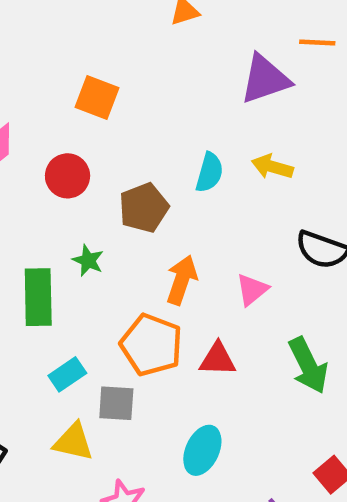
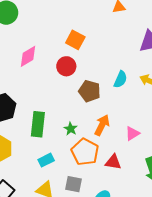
red circle: (68, 176) -> (66, 66), moved
brown pentagon: (144, 208) -> (90, 91), turned 30
green star: (88, 260) -> (71, 129), moved
gray square: (116, 403) -> (73, 184), moved

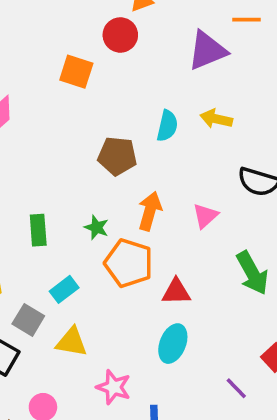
red circle: (66, 66) -> (120, 35), moved
green rectangle: (38, 124) -> (38, 230), size x0.7
red triangle: (113, 162) -> (176, 292), moved
gray square: (73, 184) -> (28, 320), moved, turned 30

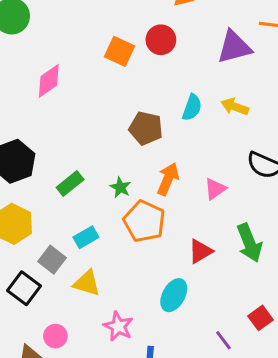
red circle: (120, 35) -> (161, 40), moved
green rectangle: (38, 230) -> (70, 184), turned 48
red triangle: (176, 292) -> (200, 251), moved, turned -36

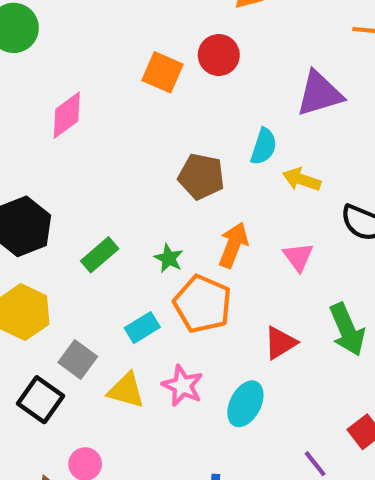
purple triangle: (234, 47) -> (320, 94), moved
yellow arrow: (235, 107) -> (302, 180), moved
pink triangle: (215, 189) -> (298, 257), turned -30
cyan rectangle: (86, 237) -> (142, 328), moved
pink star: (118, 326) -> (183, 386), moved

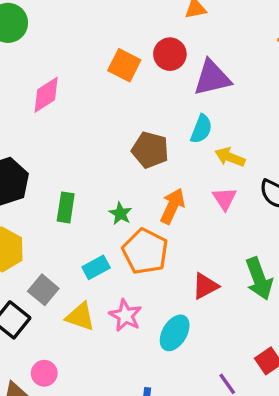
purple triangle: (320, 94) -> (212, 78), moved
green rectangle: (100, 255) -> (66, 207), turned -44
pink triangle: (298, 257) -> (225, 199), moved

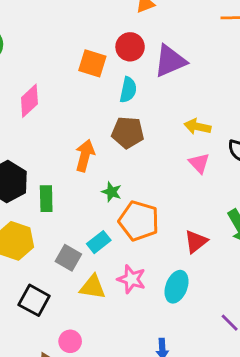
cyan semicircle: (201, 129) -> (128, 90), moved
orange arrow: (172, 206) -> (85, 156), moved
green rectangle: (66, 207) -> (46, 199), moved
gray square: (43, 290) -> (68, 258), moved

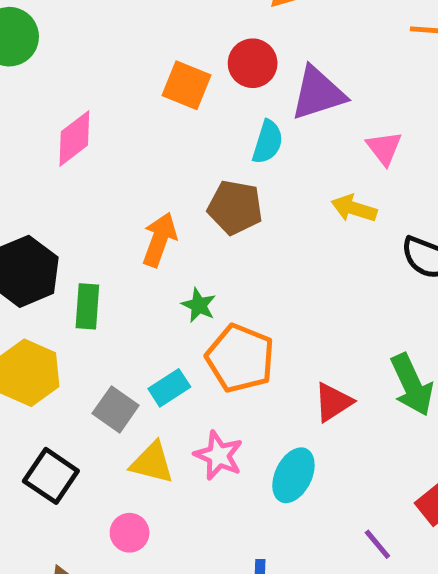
cyan semicircle: (128, 90) -> (268, 142), moved
pink triangle: (199, 163) -> (384, 148), moved
pink circle: (70, 341) -> (130, 533), moved

